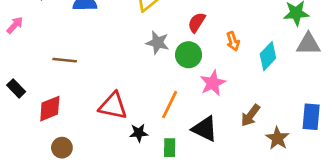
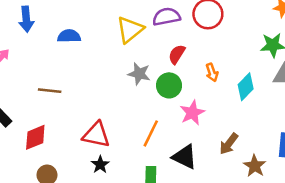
black star: (139, 133) -> (100, 165), moved, turned -30

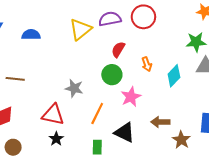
gray star: (139, 74) -> (74, 88), moved
brown arrow: (229, 144) -> (160, 122), turned 54

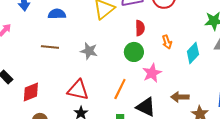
red semicircle: (118, 49) -> (140, 28), turned 147
brown line: (15, 79) -> (50, 47), moved
gray star: (74, 88) -> (89, 51), moved

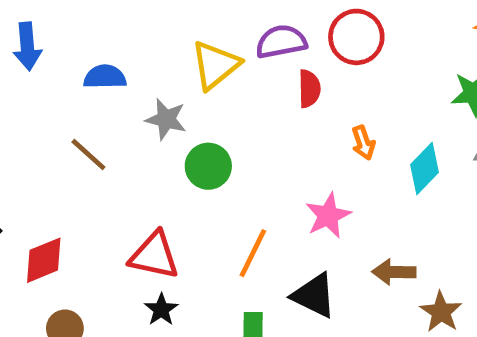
red semicircle: (140, 28) -> (309, 89), moved
brown line: (50, 47) -> (88, 154), turned 36
gray star: (89, 51) -> (166, 119), moved
green circle: (134, 52) -> (208, 166), moved

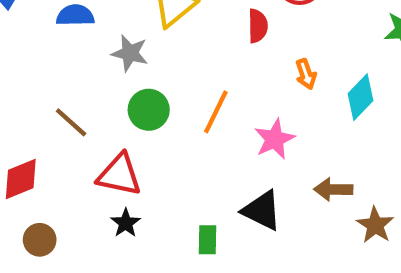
brown line: (88, 154) -> (71, 122), moved
green circle: (208, 166) -> (149, 110), moved
orange line: (253, 253) -> (216, 112), moved

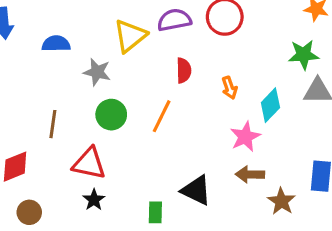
red semicircle: (258, 26) -> (184, 70), moved
brown line: (71, 122) -> (53, 124), turned 56
pink star: (275, 139) -> (245, 137), moved

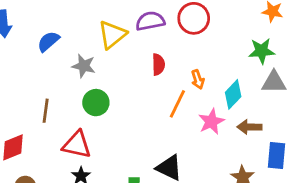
blue semicircle: (56, 44) -> (48, 41), turned -40
orange line: (162, 116) -> (177, 104), moved
brown arrow: (250, 174) -> (249, 127), moved

